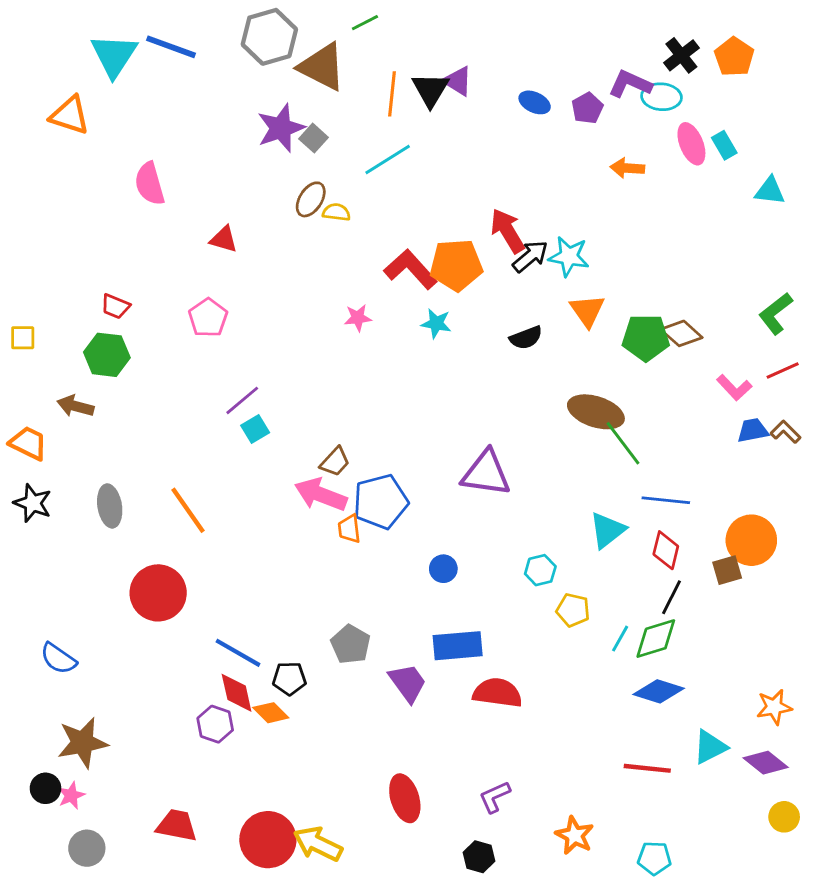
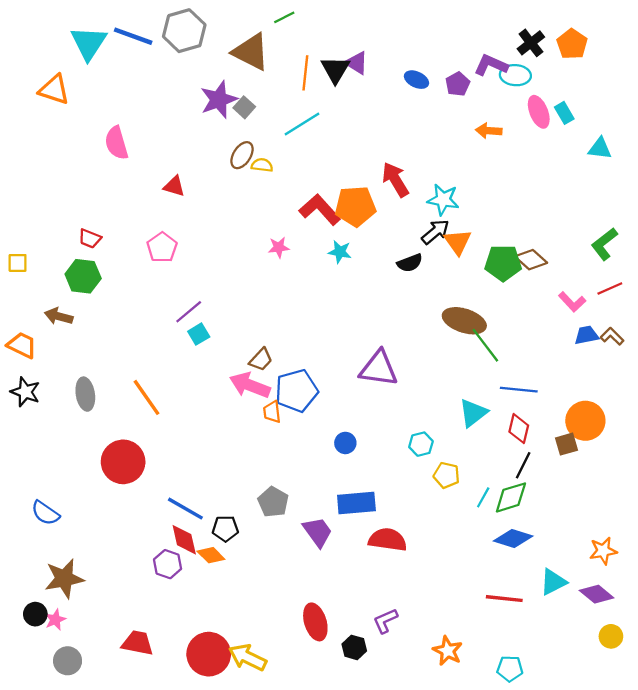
gray hexagon: (269, 37) -> (184, 31), moved
black arrow: (530, 256) -> (435, 232), moved
black hexagon: (479, 857) -> (354, 647), moved

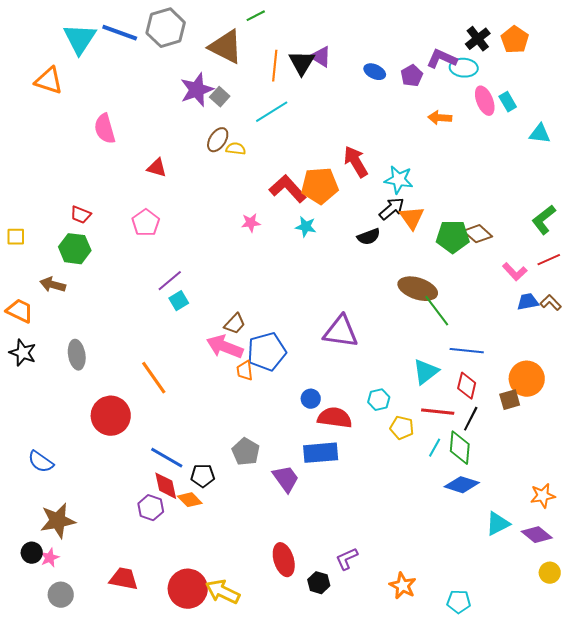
orange line: (146, 397) -> (154, 378), moved
green diamond: (511, 497) -> (460, 448), turned -68
red semicircle: (388, 540) -> (335, 418), moved
red line: (504, 599) -> (438, 412), moved

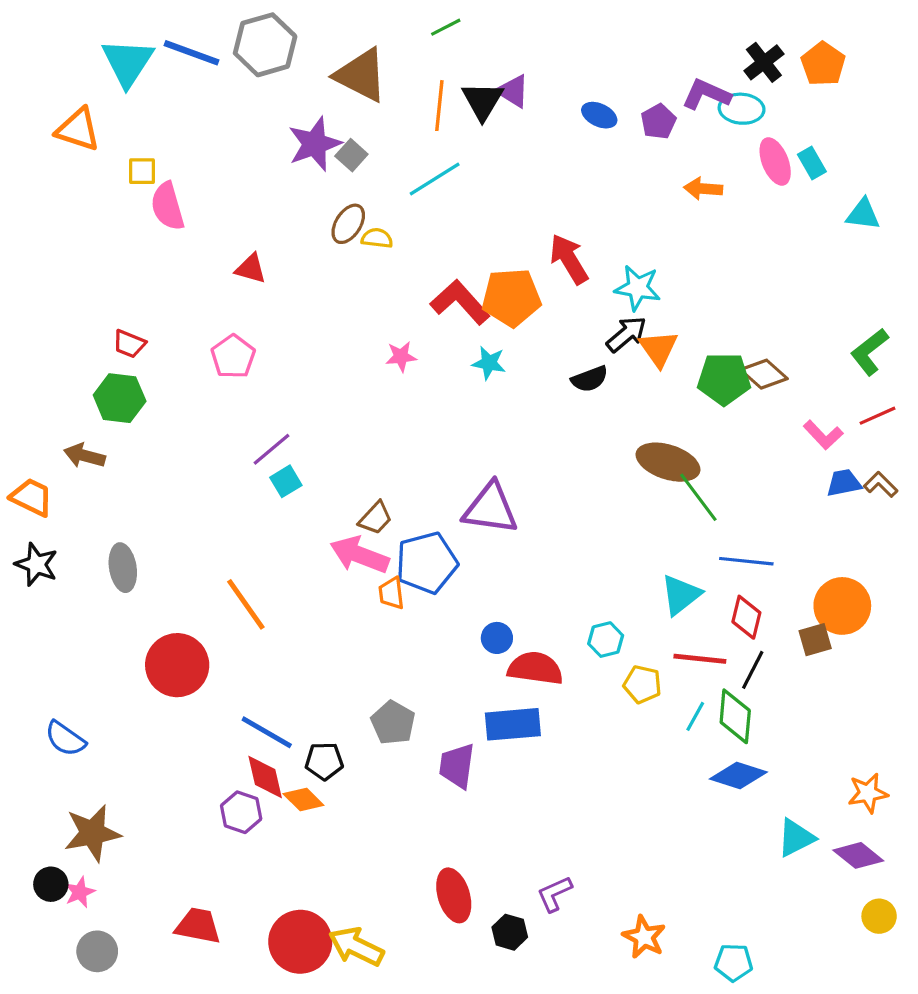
green line: (256, 16) -> (446, 27), moved
yellow square: (16, 237) -> (142, 171), moved
purple triangle: (341, 332) -> (491, 508), moved
purple trapezoid: (286, 479) -> (457, 766), turned -136

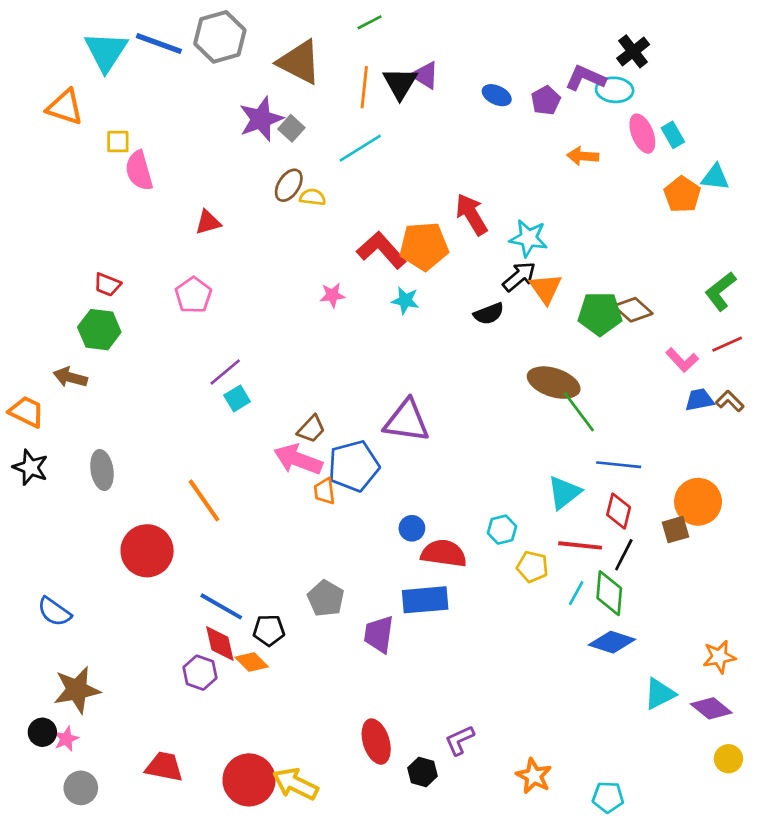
orange pentagon: (823, 64) -> (682, 194), moved
red triangle: (251, 269) -> (208, 222), turned -32

